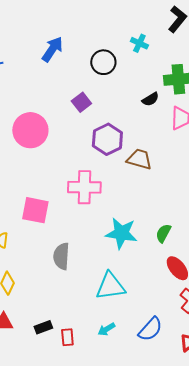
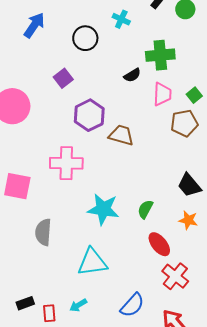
cyan arrow: (106, 329) -> (78, 305), moved

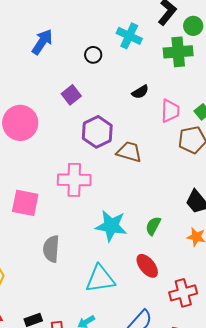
cyan cross: (121, 19) -> (129, 36), size x1.4
black circle: (85, 38) -> (93, 55), size x0.7
green cross: (160, 55) -> (178, 52), moved
red ellipse: (159, 244) -> (147, 266), moved
red cross: (175, 276) -> (183, 293), turned 36

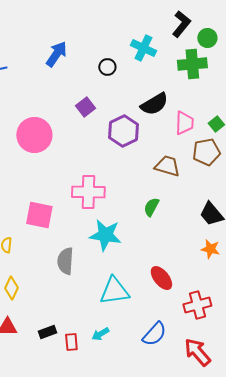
black semicircle: (140, 92) -> (154, 104), size x1.6
purple hexagon: (97, 132) -> (123, 131), moved
brown trapezoid: (129, 152) -> (167, 166), moved
cyan star: (111, 226) -> (105, 235), moved
green semicircle: (153, 226) -> (151, 207), moved

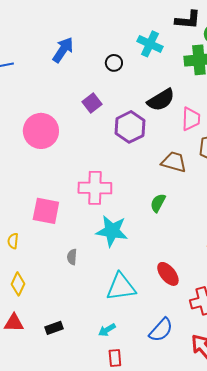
black L-shape: (181, 24) -> (188, 20), turned 56
gray semicircle: (65, 261) -> (72, 257), size x0.6
red rectangle: (71, 342) -> (115, 358), moved

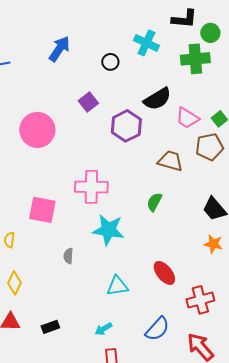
pink trapezoid: (191, 119) -> (187, 118), turned 120
cyan triangle: (121, 287) -> (117, 286), size x0.7

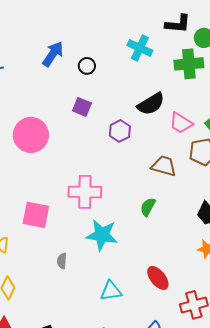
black circle: (110, 62) -> (87, 66), moved
purple square: (88, 102) -> (82, 107), turned -30
purple hexagon: (126, 126) -> (120, 131), size x0.7

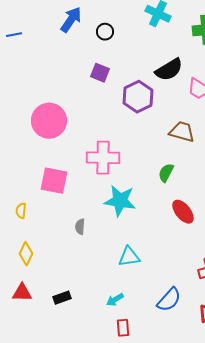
purple hexagon: (120, 131) -> (138, 97), size x1.4
pink circle: (31, 135) -> (49, 121), moved
red ellipse: (158, 278) -> (183, 212), moved

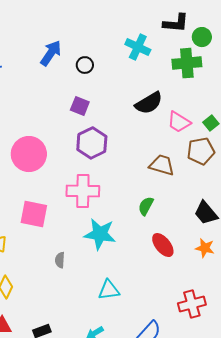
purple hexagon: (138, 97) -> (92, 143), moved

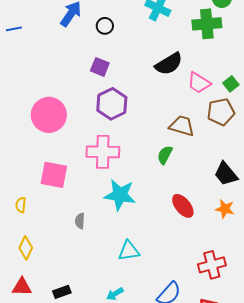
green semicircle: (146, 206) -> (165, 155), moved

